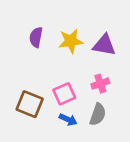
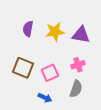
brown square: (30, 104) -> (23, 68), moved
blue arrow: (68, 120) -> (45, 98), moved

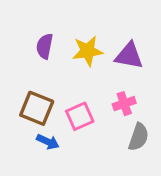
gray semicircle: (76, 89) -> (139, 137), moved
blue arrow: (45, 98) -> (48, 142), moved

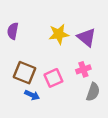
purple semicircle: (45, 46) -> (13, 31), moved
purple triangle: (129, 56) -> (87, 37), turned 30

